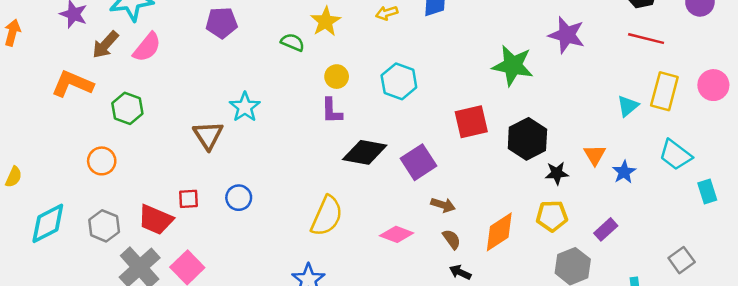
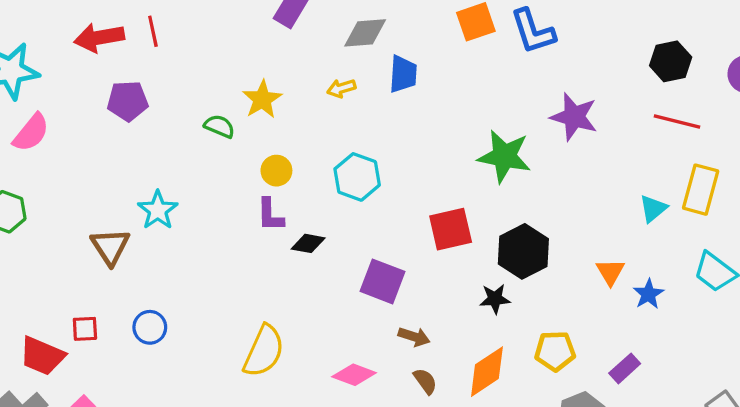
black diamond: (365, 152) -> (308, 243), moved, size x0.6
purple square: (419, 162) -> (383, 281), turned -36
black star: (557, 173) -> (495, 299), moved

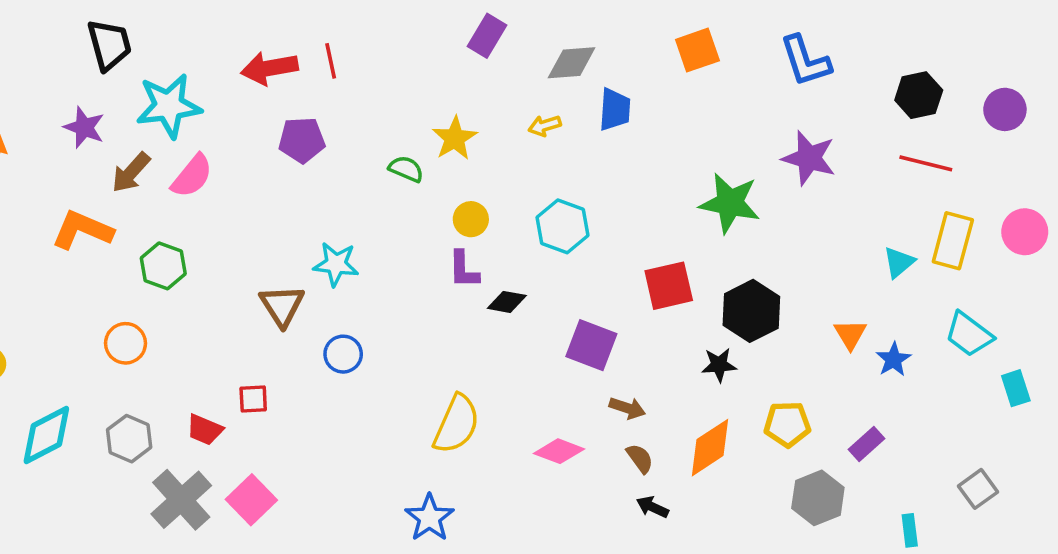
blue L-shape: (533, 31) -> (805, 61), moved
cyan star: (158, 210) -> (336, 264), turned -30
blue circle: (150, 327) -> (343, 354), moved
red trapezoid: (42, 356) -> (205, 430), size x0.7

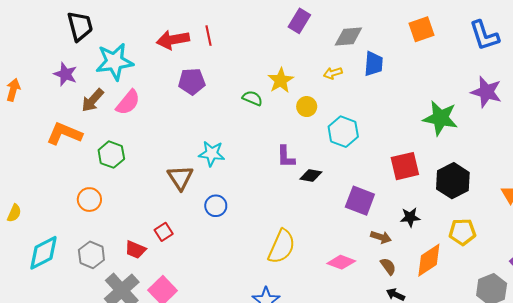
yellow circle: (471, 219) -> (307, 107), moved
black star: (719, 365) -> (410, 217), moved
red square: (253, 399) -> (164, 232), turned -30
yellow pentagon: (787, 424) -> (462, 232), moved

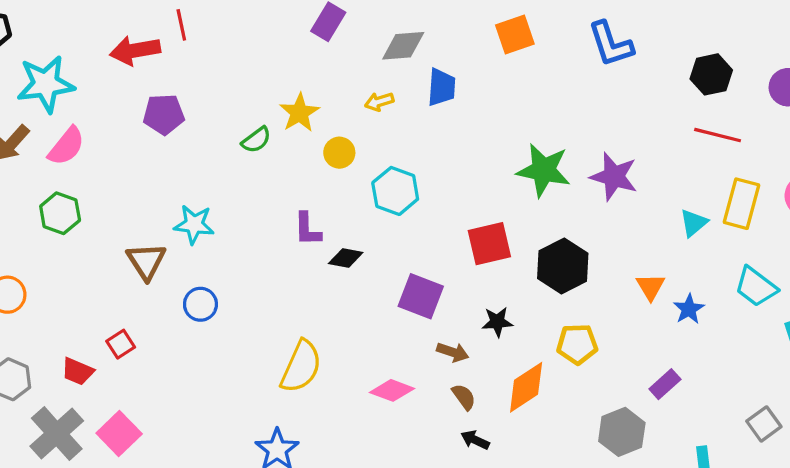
red line: (208, 36) -> (181, 25), moved
purple star: (486, 92) -> (614, 177), moved
green semicircle: (252, 98) -> (256, 140), turned 120
green hexagon: (111, 155) -> (60, 213), moved

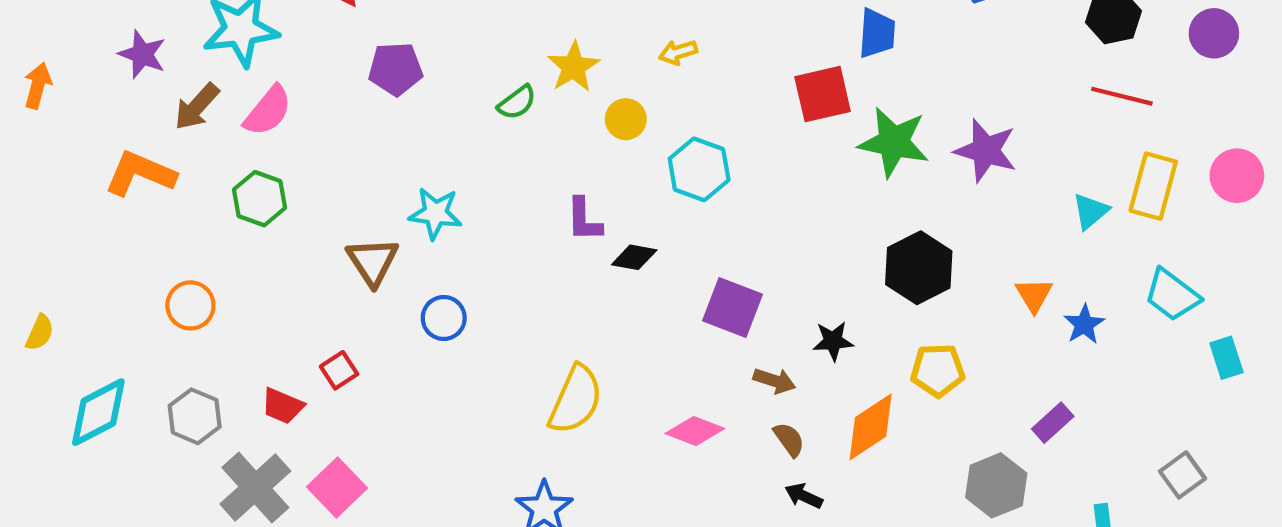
blue trapezoid: (441, 87) -> (877, 33), moved
red square: (489, 244) -> (823, 94), moved

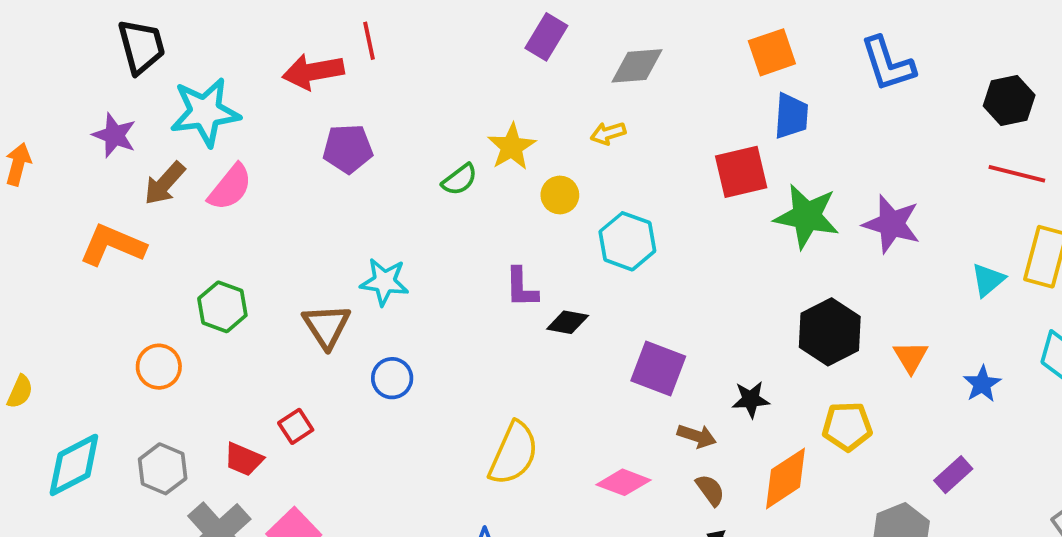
green hexagon: (260, 199) -> (222, 307), moved
orange triangle: (1034, 295) -> (911, 357), moved

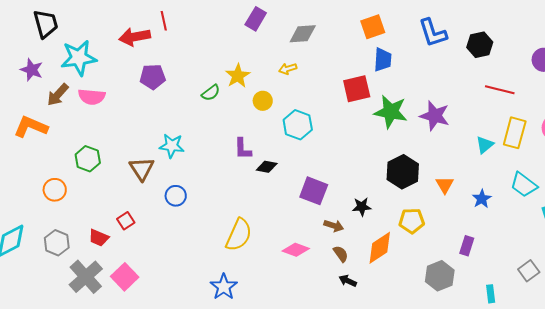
black hexagon: (1009, 101) -> (480, 45), moved
pink semicircle: (230, 187) -> (92, 97), turned 56
purple rectangle: (953, 475) -> (467, 246), turned -30

